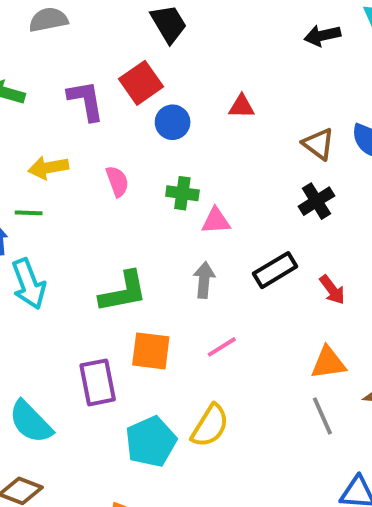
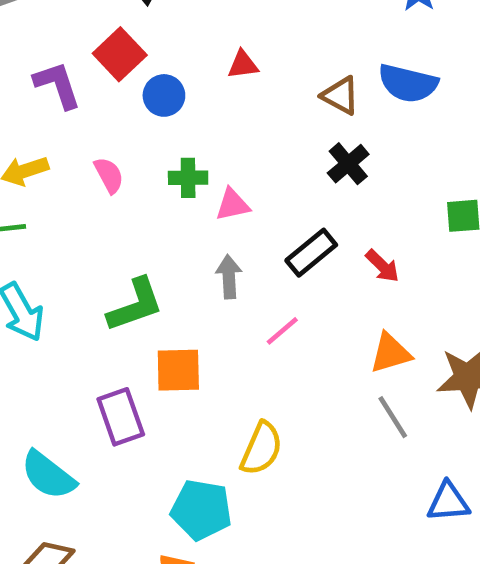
pink line: (222, 347) -> (282, 331), moved
cyan pentagon: (151, 442) -> (201, 510), moved, turned -30

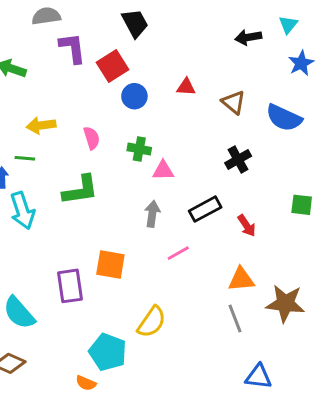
purple L-shape: (57, 85) -> (72, 48), moved
brown triangle: (341, 96) -> (233, 102), moved
green L-shape: (135, 305) -> (80, 190), moved

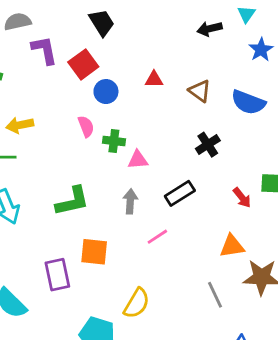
pink semicircle: (92, 138) -> (86, 126), moved
green L-shape: (80, 190) -> (72, 201), moved
red arrow: (247, 226) -> (242, 198), moved
orange triangle: (241, 279) -> (232, 246), moved

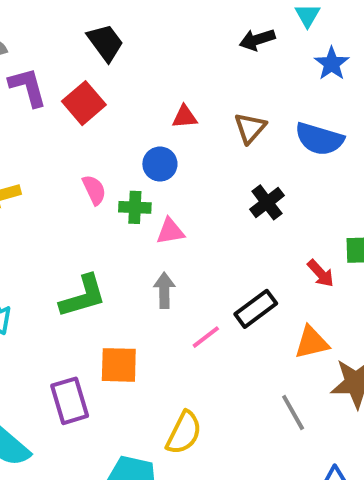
brown triangle: (200, 91) -> (250, 128), turned 40
blue circle: (106, 92) -> (160, 164), moved
black rectangle: (180, 193) -> (256, 309), moved

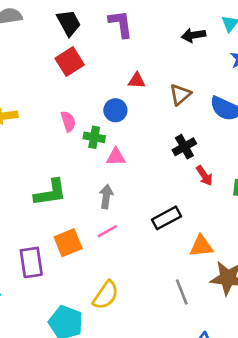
black trapezoid: (105, 43) -> (69, 23), moved
purple L-shape: (28, 87) -> (121, 24), moved
red arrow: (321, 273) -> (204, 176), moved
pink line: (206, 337) -> (107, 231), moved
orange square: (119, 365) -> (68, 243), turned -32

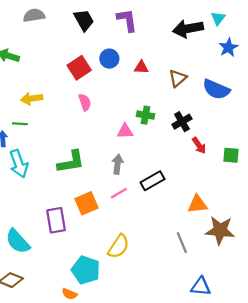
black arrow: (193, 35) -> (188, 29), size x1.5
red square: (70, 62) -> (79, 68), moved
blue circle: (115, 110) -> (109, 59), moved
green cross: (94, 137) -> (146, 115), moved
black rectangle: (166, 218) -> (153, 181), moved

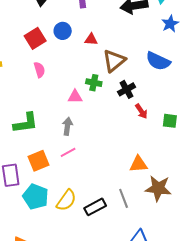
brown triangle: (178, 78) -> (114, 61), moved, size x1.4
black rectangle: (153, 181) -> (95, 207), moved
cyan pentagon: (86, 270) -> (36, 197), moved

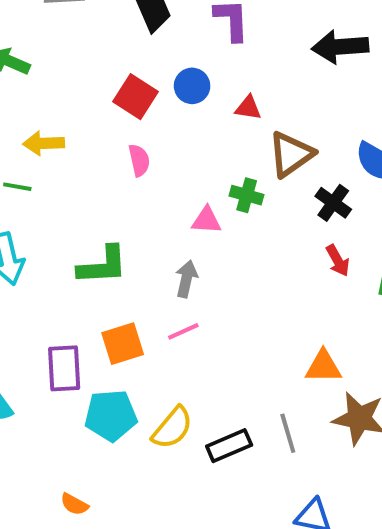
red square: (35, 38) -> (136, 97), turned -30
black cross: (127, 89) -> (333, 203), moved, turned -30
cyan pentagon: (36, 197) -> (111, 415), turned -30

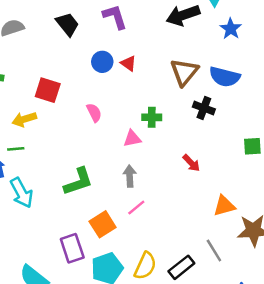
red square: (136, 97) -> (48, 90), moved
red triangle: (248, 108) -> (129, 63), moved, turned 42
brown triangle: (291, 154) -> (184, 72), moved
pink semicircle: (139, 160) -> (94, 113), moved
red arrow: (338, 261) -> (191, 163), moved

